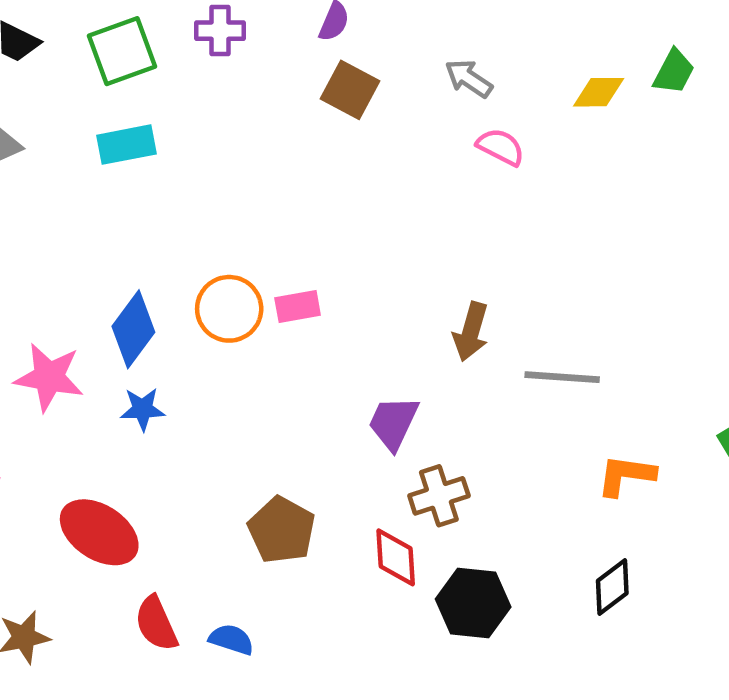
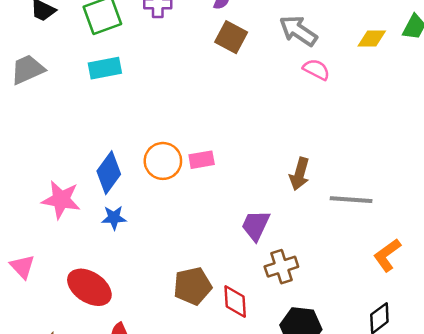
gray arrow: (469, 78) -> (298, 31), size x1.4
orange L-shape: (626, 475) -> (387, 255), turned -44
brown pentagon: (282, 530) -> (193, 286), turned 30
red diamond: (396, 557) -> (235, 301), moved

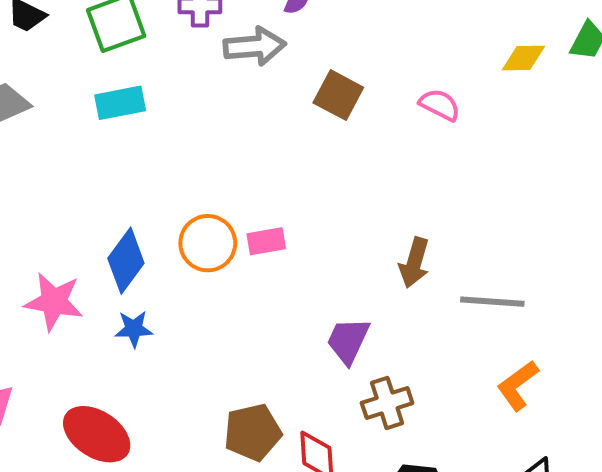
gray arrow: (298, 31) -> (255, 46), moved, turned 141
brown square: (231, 37) -> (338, 95), moved
orange L-shape: (387, 255) -> (518, 385), moved

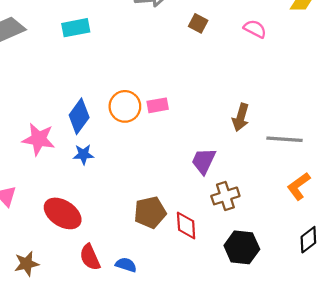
brown square: (338, 95) -> (198, 23), size x0.7

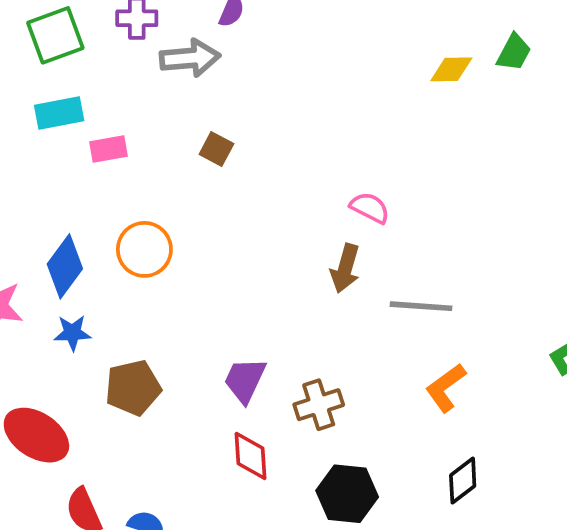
brown square: (198, 23) -> (216, 149), moved
pink semicircle: (255, 29) -> (370, 208), moved
pink rectangle: (158, 105) -> (108, 149), moved
purple trapezoid: (204, 161) -> (245, 380), moved
brown pentagon: (150, 212) -> (133, 388), moved

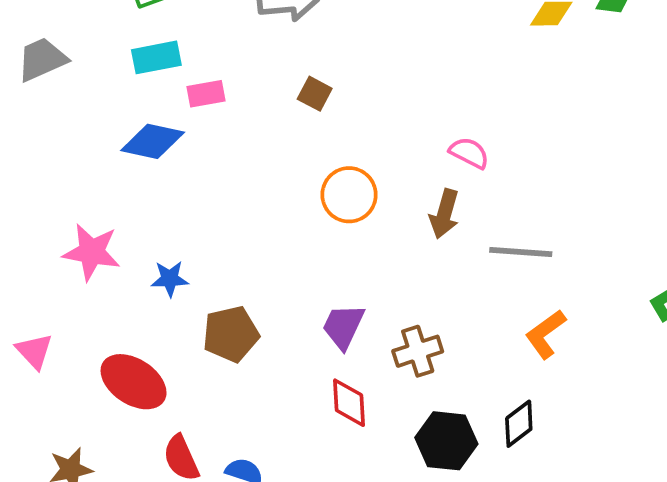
orange circle: (144, 249) -> (349, 195), moved
blue diamond: (65, 266) -> (153, 141), moved, turned 66
black diamond: (463, 481) -> (519, 424), moved

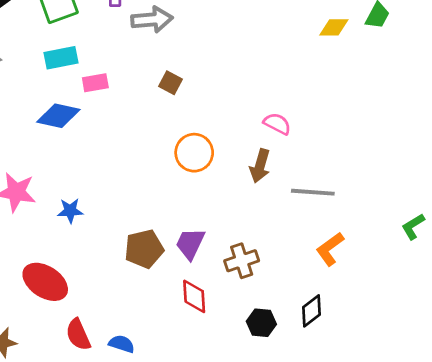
brown pentagon: (231, 334) -> (144, 249), moved
black hexagon: (446, 441) -> (261, 323), size x0.7

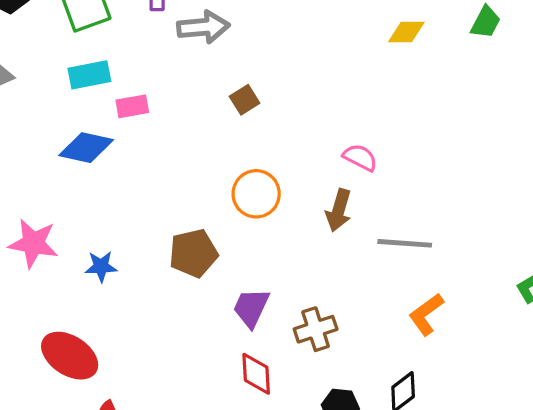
yellow diamond: (334, 27) -> (406, 32), moved
brown square: (170, 83) -> (245, 100), moved, turned 30
brown pentagon: (144, 249) -> (193, 253), moved

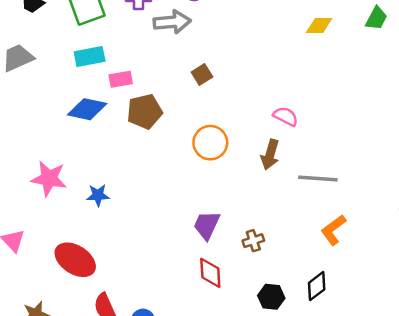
brown pentagon: (193, 253) -> (145, 112), moved
brown cross: (316, 329) -> (253, 241), size x0.7

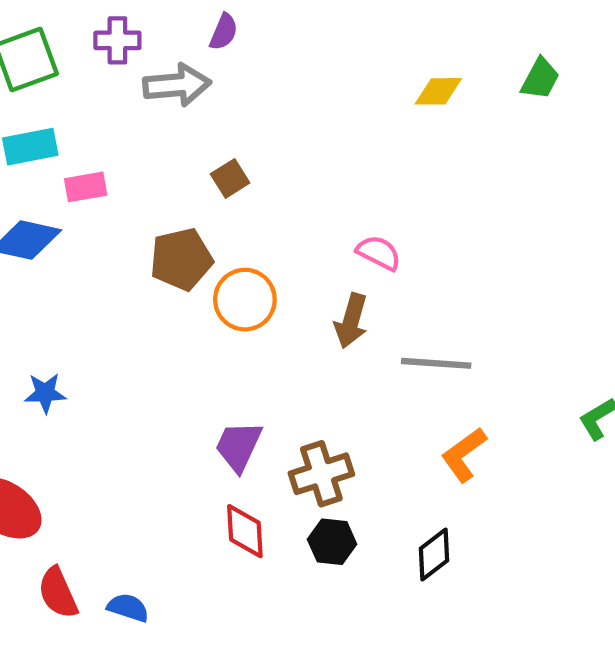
brown pentagon: (145, 112) -> (181, 259), moved
brown cross: (253, 241) -> (321, 474), size x1.6
black hexagon: (271, 297) -> (332, 542), moved

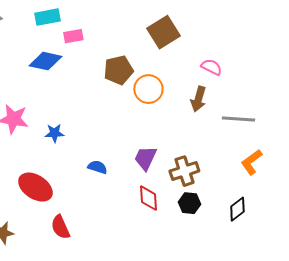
brown square: (230, 178) -> (163, 32), moved, size x1.8
blue semicircle: (128, 608) -> (97, 167), moved

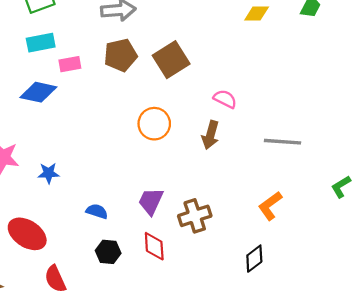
brown pentagon: (118, 70) -> (120, 55), moved
gray line: (238, 119) -> (282, 142), moved
black hexagon: (189, 203) -> (108, 252), moved

